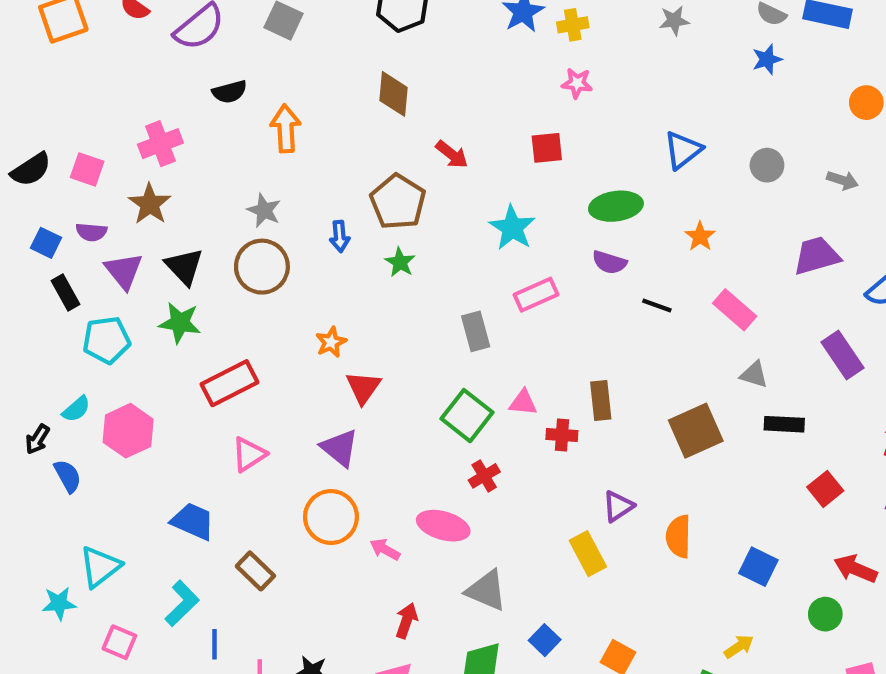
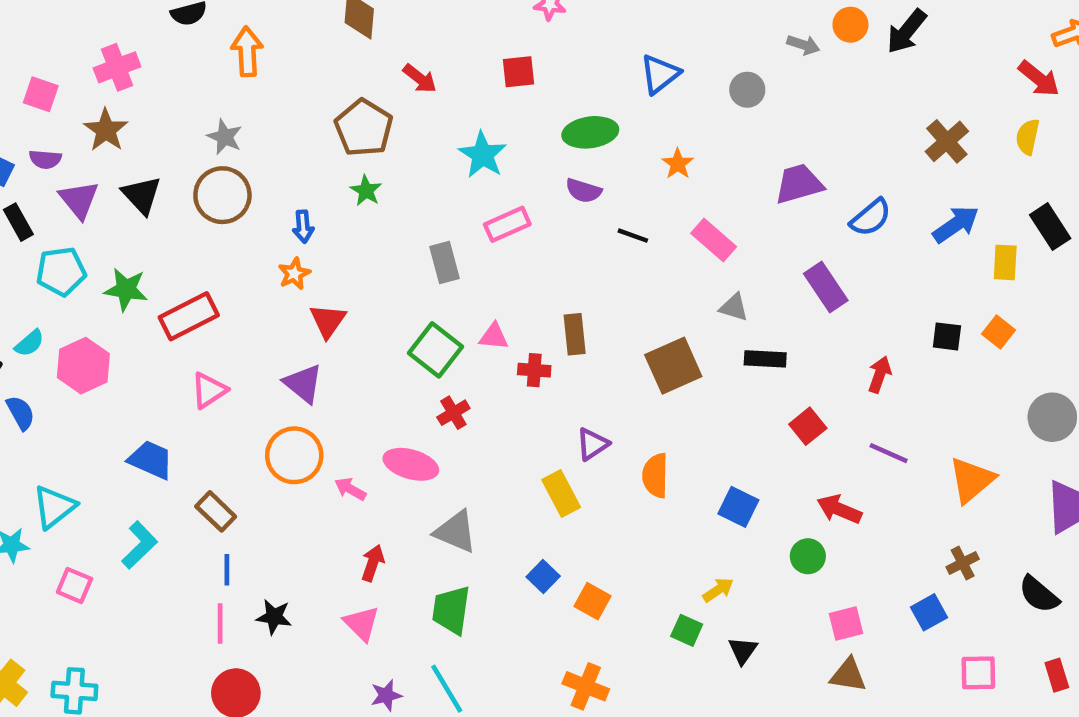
gray arrow: (843, 180) -> (803, 45), moved
blue arrow: (340, 236) -> (303, 227), moved
green star: (180, 323) -> (126, 289), moved
blue square: (545, 640) -> (543, 576), moved
blue line: (214, 644) -> (227, 570), moved

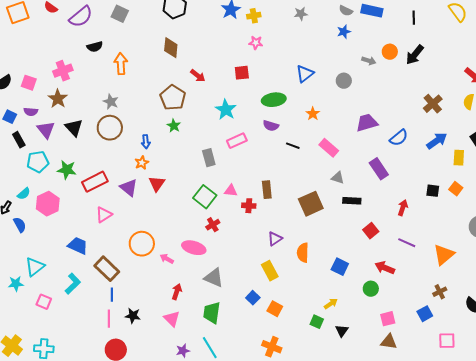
purple triangle: (303, 384) -> (129, 188), moved
yellow rectangle: (561, 493) -> (270, 271), moved
brown rectangle: (216, 511) -> (107, 269), size x1.4

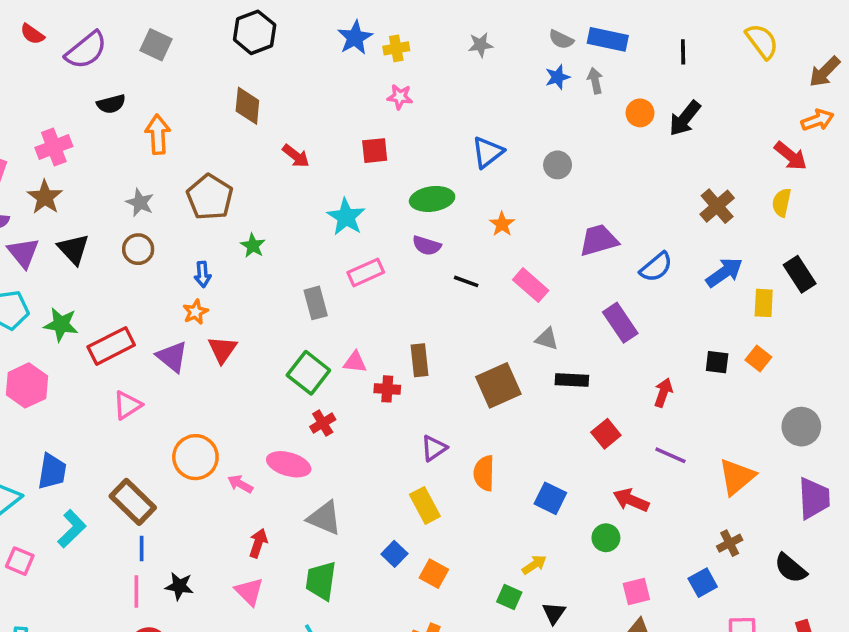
gray arrow: (369, 61) -> (595, 81), moved, turned -120
brown pentagon: (173, 98) -> (210, 197), moved
brown circle: (110, 128) -> (138, 249), size x0.7
blue trapezoid: (78, 246) -> (52, 471), moved, turned 75

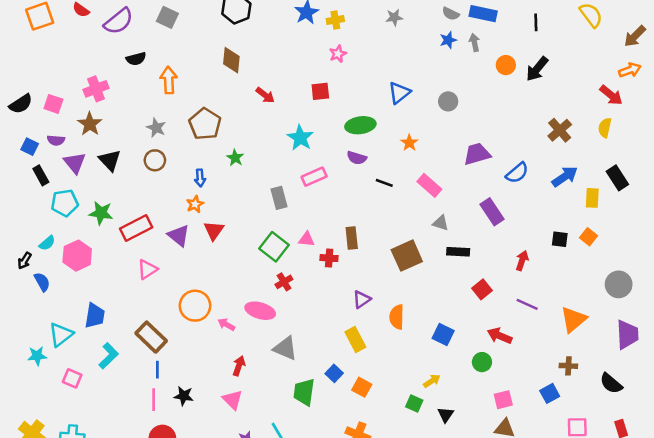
pink star: (400, 97) -> (338, 54), turned -30
brown cross: (730, 543) -> (568, 366), turned 30
green trapezoid: (321, 581) -> (304, 392), moved

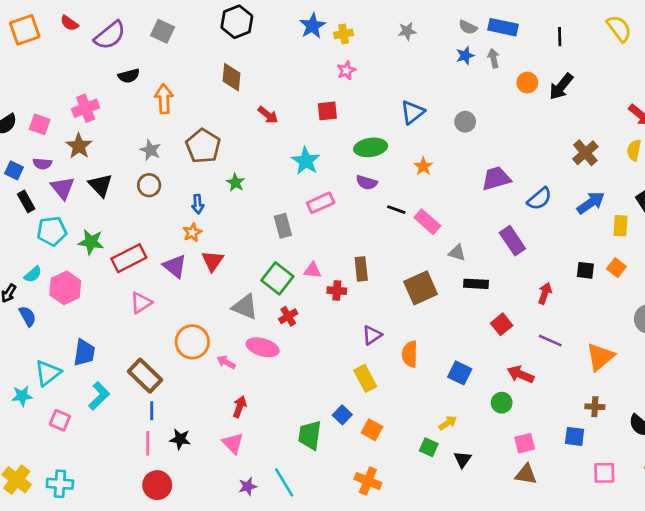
pink rectangle: (429, 185) -> (427, 222), moved
gray triangle: (285, 348) -> (245, 307), moved
blue square: (550, 393) -> (575, 436), turned 36

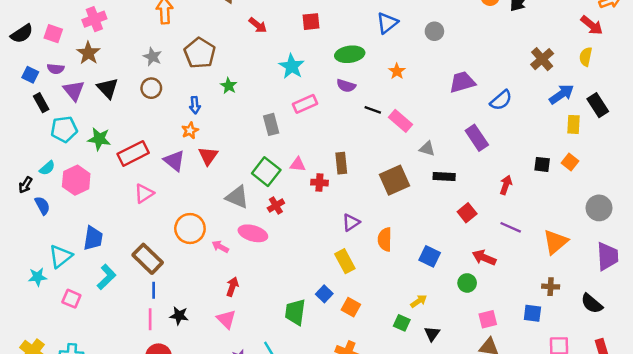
blue arrow: (591, 203) -> (561, 94), moved

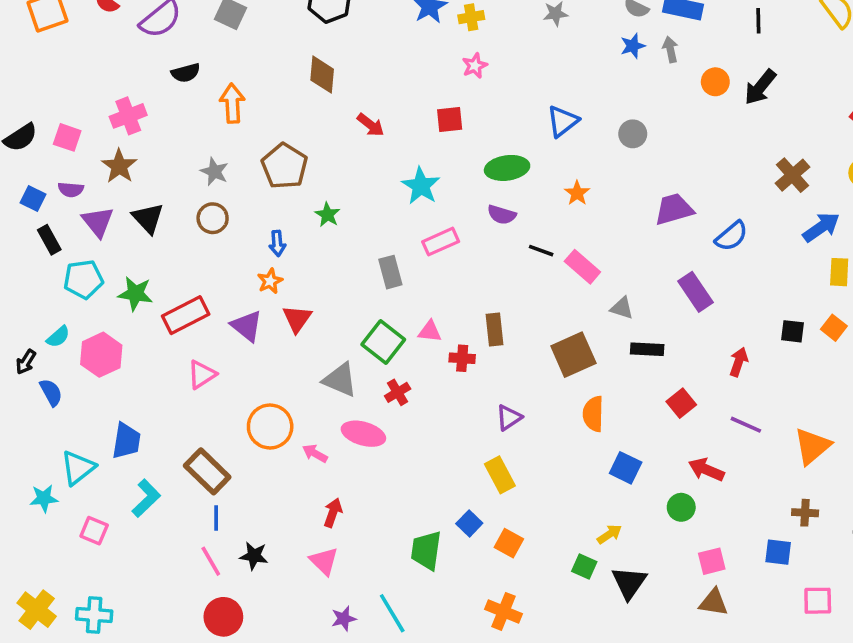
orange semicircle: (385, 239) -> (593, 414), moved
pink line: (150, 319) -> (211, 561), turned -30
black triangle: (432, 334) -> (629, 583), size x1.5

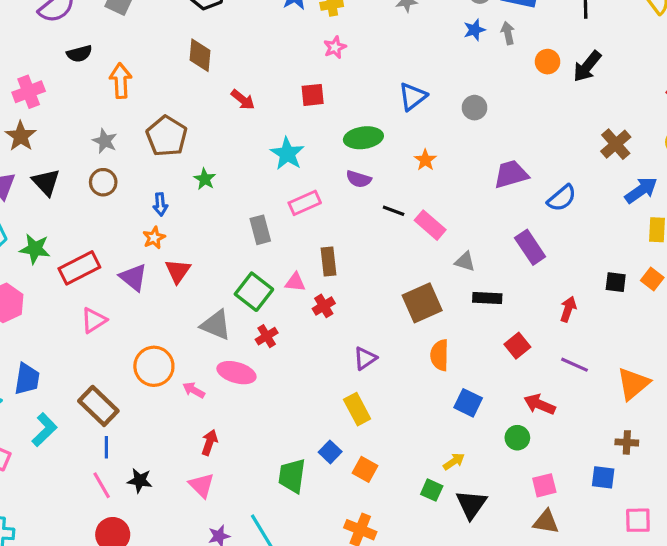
brown rectangle: (494, 330) -> (329, 262), moved
red cross: (462, 358) -> (324, 306), turned -35

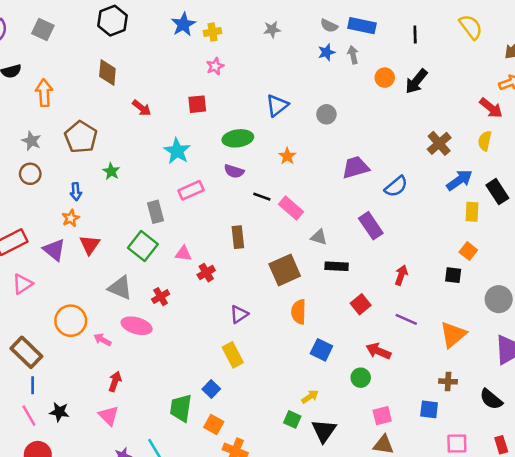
brown rectangle: (329, 262) -> (238, 237), moved
black square: (616, 282) -> (453, 275), moved
green square: (254, 292) -> (143, 246), moved
orange square: (365, 469) -> (214, 424), moved

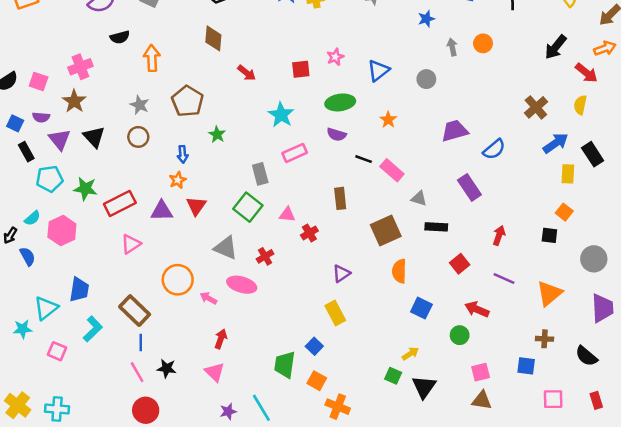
gray arrow: (353, 55) -> (452, 47), moved
pink star: (215, 66) -> (335, 57), moved
black arrow: (416, 81) -> (556, 47), moved
purple triangle: (54, 250) -> (162, 211), turned -40

